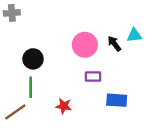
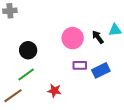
green line: (31, 87) -> (26, 74), turned 54
blue rectangle: (117, 100) -> (101, 70), moved, turned -30

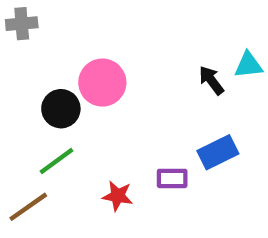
pink circle: (73, 38) -> (102, 83), moved
purple rectangle: (80, 65) -> (172, 178), moved

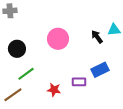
pink circle: (102, 83) -> (58, 39), moved
black circle: (61, 109) -> (17, 49), moved

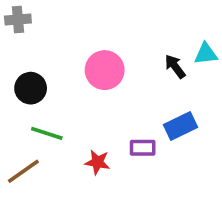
green line: (26, 74) -> (47, 133), turned 54

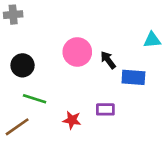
black arrow: (175, 66) -> (108, 60), moved
blue rectangle: (181, 126) -> (133, 77), moved, turned 30

